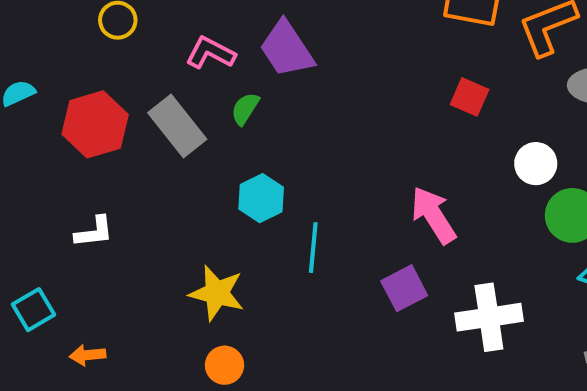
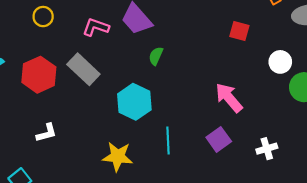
green semicircle: (245, 109) -> (156, 56), moved
cyan hexagon: (261, 198) -> (134, 102), size x1.4
cyan line: (313, 248) -> (168, 140), moved
white cross: (489, 317) -> (267, 149), size x0.6

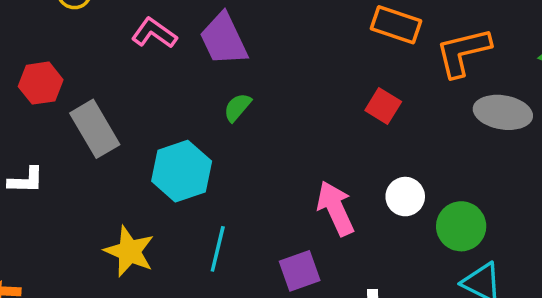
white circle: (280, 62) -> (405, 197), moved
gray rectangle: (83, 69) -> (95, 129), moved
red hexagon: (39, 75) -> (41, 83), size x0.7

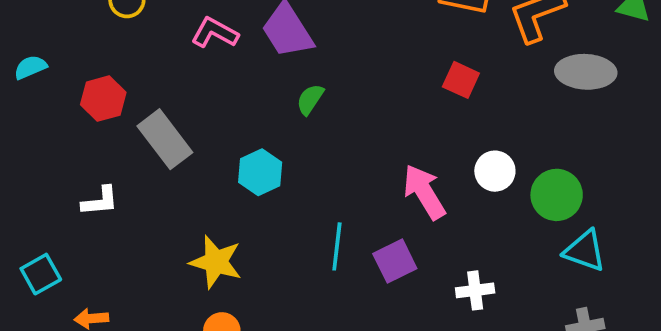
cyan hexagon: (182, 171) -> (260, 172), size x0.7
cyan line: (218, 249) -> (337, 246), moved

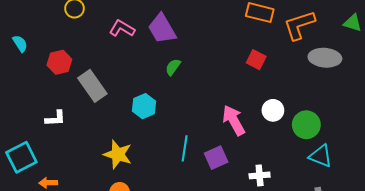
cyan semicircle: (30, 67) -> (20, 44), turned 78
cyan square: (41, 274) -> (21, 157), size x1.4

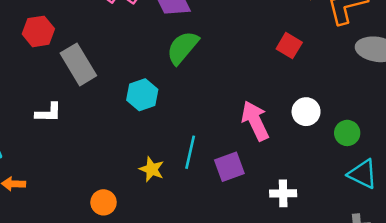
green semicircle: (173, 67) -> (183, 48), size x1.6
white L-shape: (55, 118) -> (48, 113), moved
green circle: (306, 125) -> (347, 133), size x0.7
yellow star: (118, 154) -> (152, 169), moved, size x0.7

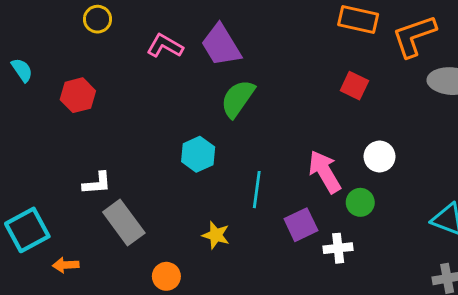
gray rectangle: (78, 64) -> (124, 223), moved
green circle: (347, 133) -> (360, 202), moved
cyan line: (190, 152) -> (257, 190), moved
white cross: (283, 193) -> (338, 248), moved

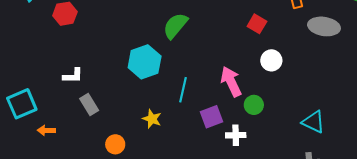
cyan hexagon: (198, 154) -> (145, 62), size x1.4
white circle: (380, 157) -> (271, 60), moved
gray rectangle: (124, 223) -> (89, 105), size x0.7

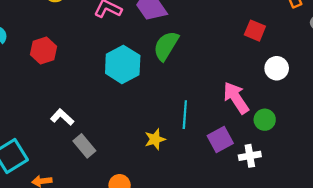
cyan hexagon: (145, 62) -> (123, 64), moved
white L-shape: (73, 76) -> (62, 117), turned -130
yellow star: (152, 119) -> (155, 139), moved, turned -30

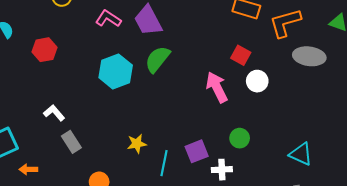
white circle: (277, 68) -> (257, 81), moved
pink arrow: (236, 98) -> (217, 87), moved
cyan line: (185, 115) -> (164, 163), moved

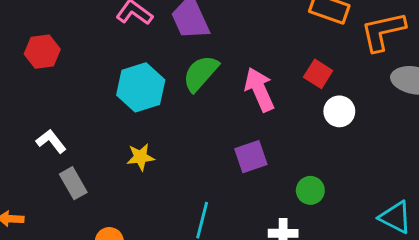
pink arrow: (217, 87) -> (259, 90), moved
yellow star: (137, 144) -> (140, 157), moved
purple square: (197, 151) -> (251, 157), moved

